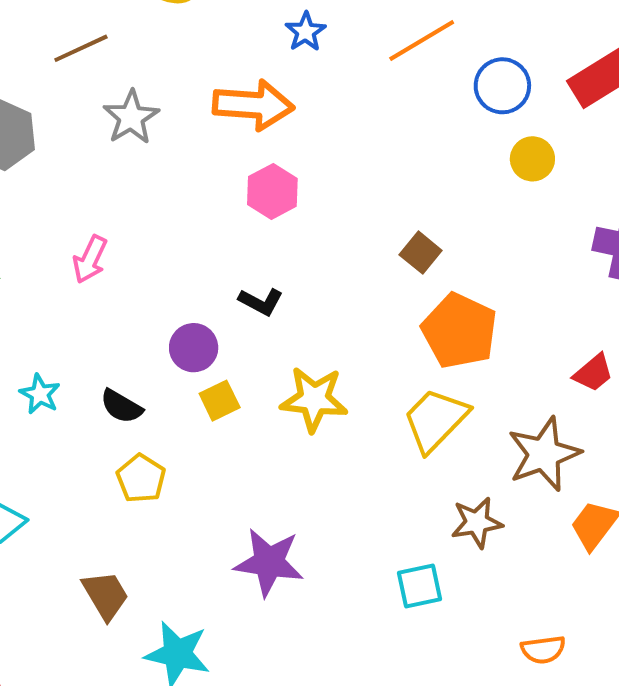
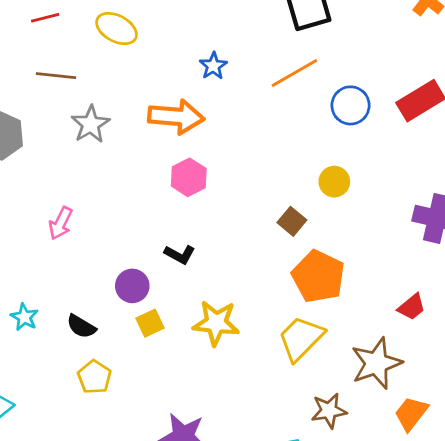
brown line: (81, 48) -> (56, 76), turned 30
yellow circle: (532, 159) -> (334, 182), moved

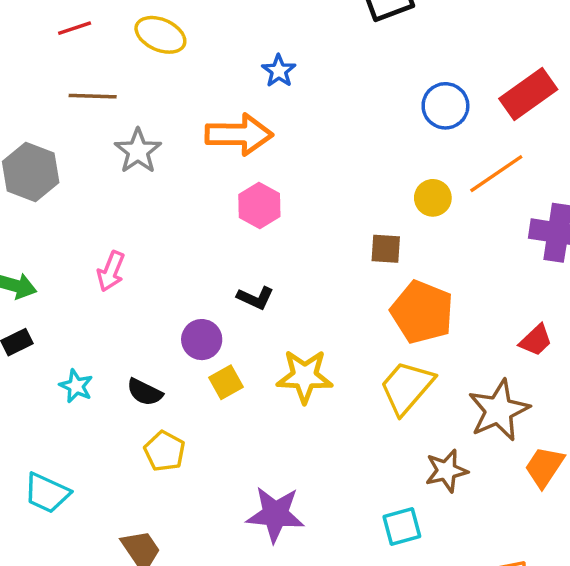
orange line: (294, 73) -> (496, 174), moved
brown square: (292, 221) -> (386, 249), turned -32

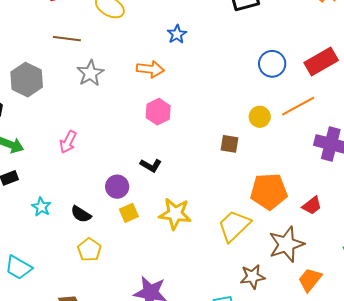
orange arrow: (239, 134) -> (150, 69), size x0.7
orange pentagon: (422, 312) -> (269, 191), moved, turned -30

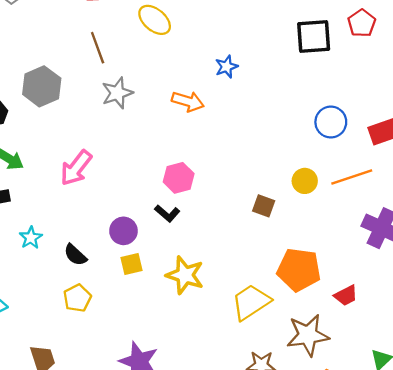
brown line: (67, 39) -> (98, 48), turned 52
pink hexagon: (158, 112) -> (179, 178), moved
pink arrow: (68, 142) -> (76, 168), size x1.4

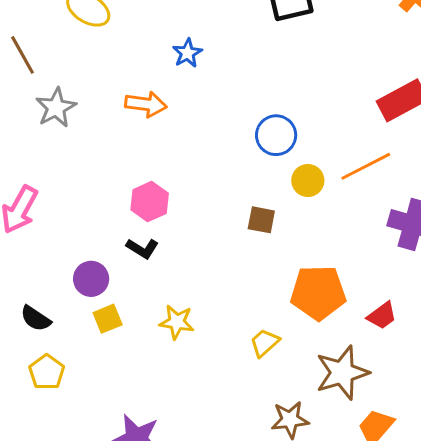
blue circle: (331, 122) -> (276, 135), moved
yellow star: (185, 275) -> (177, 322), size x0.7
yellow trapezoid: (251, 302) -> (265, 343), size x0.6

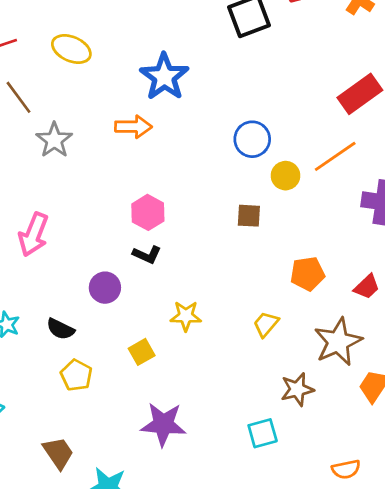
blue star: (187, 53) -> (164, 77), size x1.8
orange pentagon: (318, 293) -> (308, 274), size x0.7
yellow square: (108, 319) -> (142, 352), moved

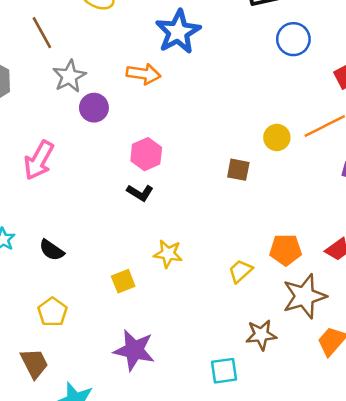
blue circle: (252, 139) -> (293, 39), moved
orange pentagon: (308, 274) -> (286, 250), moved
purple circle: (105, 288) -> (94, 108), moved
yellow pentagon: (76, 375) -> (52, 312), moved

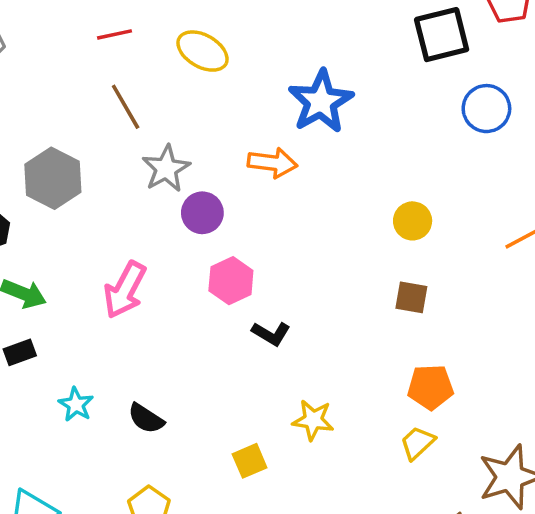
yellow circle: (277, 137) -> (413, 221), moved
pink hexagon: (146, 154) -> (231, 281), moved
orange pentagon: (286, 250) -> (430, 387), moved

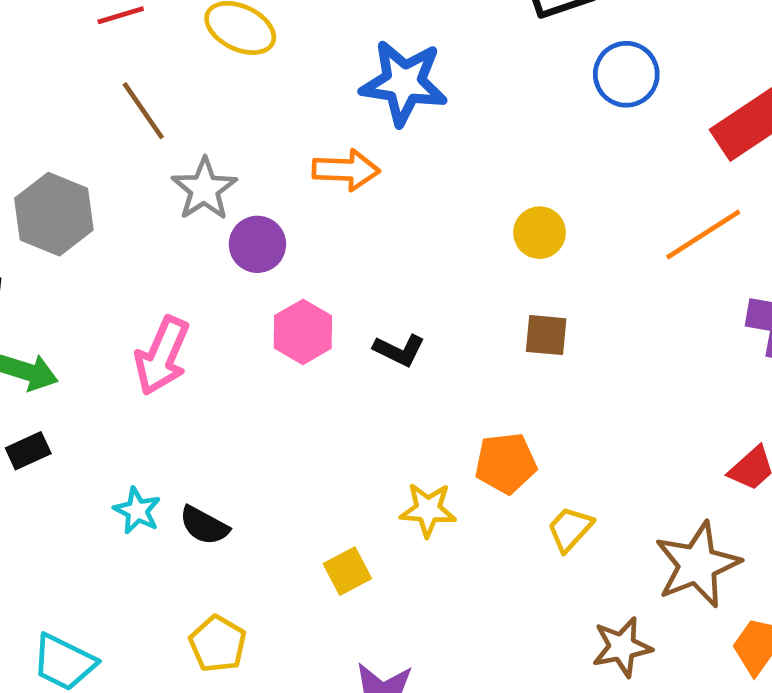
blue star: (321, 101) -> (404, 83), turned -30
black L-shape: (271, 333) -> (399, 350), moved
orange pentagon: (430, 387) -> (506, 463), moved
cyan star: (76, 404) -> (137, 511), moved

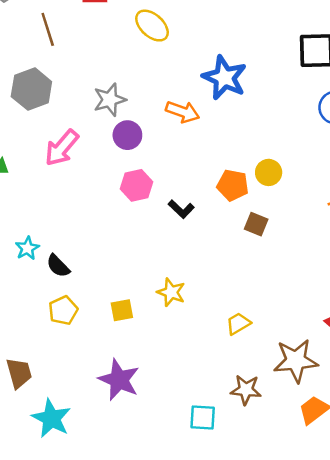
brown line: (143, 111) -> (48, 29), moved
pink arrow: (162, 356) -> (62, 148), moved
orange pentagon: (506, 463) -> (233, 185), moved
yellow pentagon: (218, 644) -> (63, 310), moved

